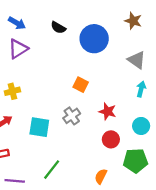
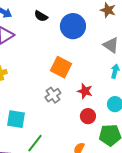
orange square: (81, 85) -> (61, 67), size x1.5
cyan square: (39, 127) -> (16, 119), moved

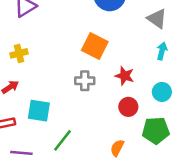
gray cross: (53, 95) -> (85, 81), turned 35

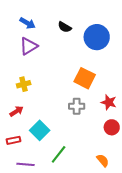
cyan square: (39, 111) -> (40, 130), turned 36
orange semicircle: (117, 148) -> (103, 160), turned 112

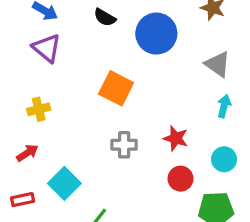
purple triangle: (29, 46) -> (47, 48), turned -48
orange square: (85, 78) -> (116, 88), moved

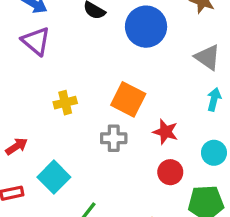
orange square: (116, 88) -> (128, 99), moved
yellow cross: (39, 109) -> (65, 103), moved

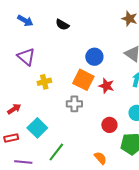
blue circle: (146, 27) -> (94, 57), moved, size x0.7
purple triangle: (36, 41) -> (26, 57), moved
red star: (165, 132) -> (106, 86), moved

